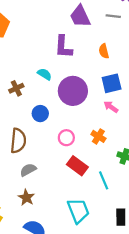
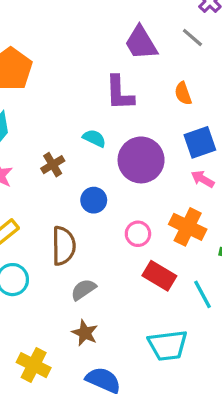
gray line: (113, 16) -> (192, 38), turned 40
orange cross: (98, 136) -> (188, 227), size x1.5
cyan trapezoid: (78, 211) -> (168, 345), turned 110

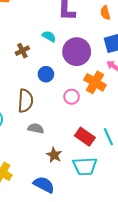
orange cross: (188, 227) -> (95, 82), moved
red rectangle: (159, 276) -> (85, 137), moved
gray semicircle: (83, 290) -> (36, 128), turned 42
brown star: (85, 333) -> (54, 155), moved

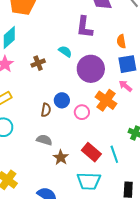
orange semicircle: (105, 13) -> (121, 41), moved
blue circle: (46, 74) -> (62, 100), moved
brown semicircle: (25, 101) -> (46, 110), moved, size x0.6
brown star: (54, 155) -> (61, 157), moved

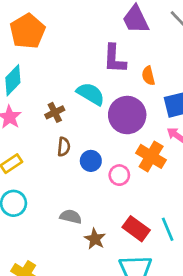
orange semicircle: (121, 41) -> (148, 76), moved
cyan semicircle: (65, 51) -> (91, 94), size x1.5
brown semicircle: (46, 110) -> (64, 147), moved

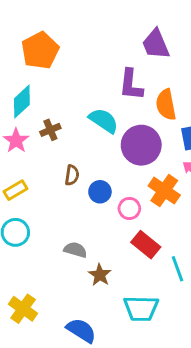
orange semicircle: (148, 76) -> (166, 105), size x1.5
brown cross: (55, 112) -> (50, 130), moved
red rectangle: (136, 229) -> (146, 245), moved

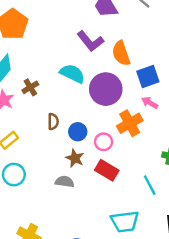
purple L-shape: (131, 85) -> (90, 41), turned -36
orange cross: (164, 191) -> (130, 123), turned 35
red rectangle: (146, 245) -> (107, 170), moved
brown star: (100, 275) -> (75, 158), moved

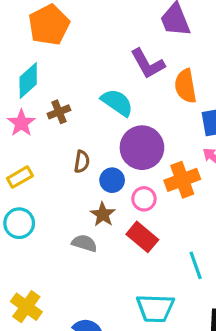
purple circle: (106, 89) -> (142, 148), moved

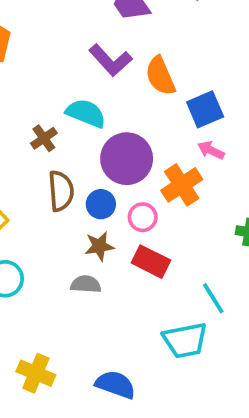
brown cross: (59, 112) -> (44, 138), moved
brown semicircle: (82, 162) -> (61, 191), size x1.5
brown star: (103, 214) -> (99, 246), turned -30
cyan line: (196, 265) -> (213, 298), moved

